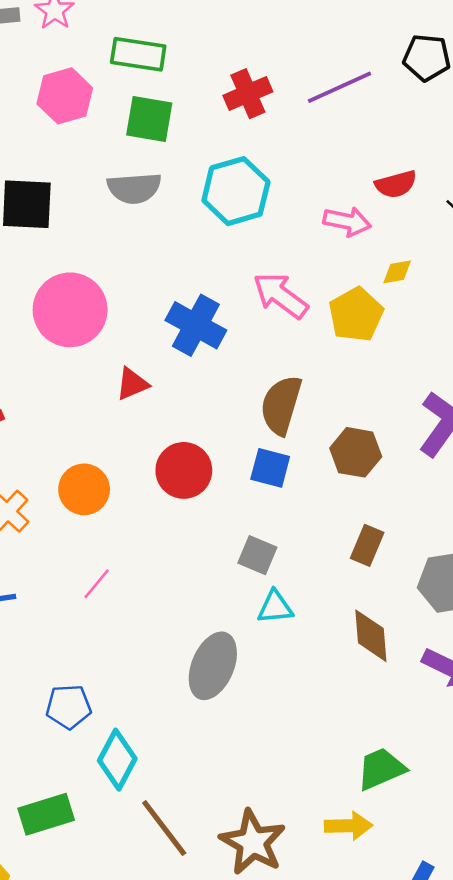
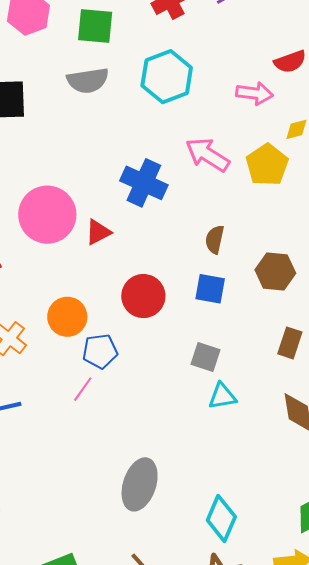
pink circle: (70, 310) -> (47, 215), moved
brown semicircle: (281, 405) -> (215, 239), size x0.6
gray ellipse: (213, 666) -> (140, 484), moved
blue pentagon: (69, 707) -> (100, 351), moved
cyan diamond: (117, 760) -> (221, 518), moved

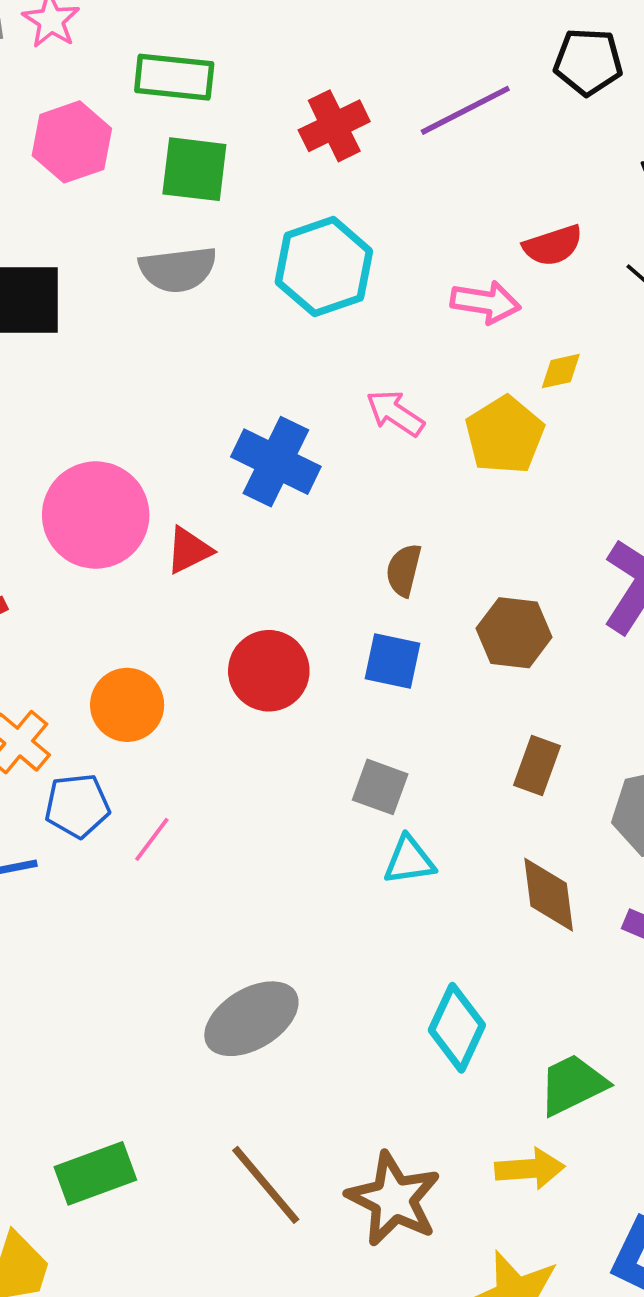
pink arrow: (208, 155) -> (395, 413), size x0.7
blue pentagon: (100, 351) -> (77, 806), moved
gray ellipse: (140, 484) -> (251, 1019), turned 39
cyan diamond: (221, 518) -> (457, 1028), moved

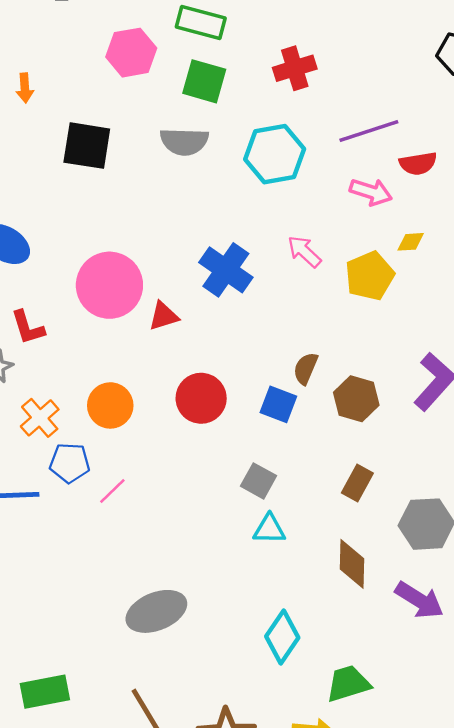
purple line: (465, 110) -> (369, 131), moved
brown semicircle: (404, 570) -> (306, 368), moved

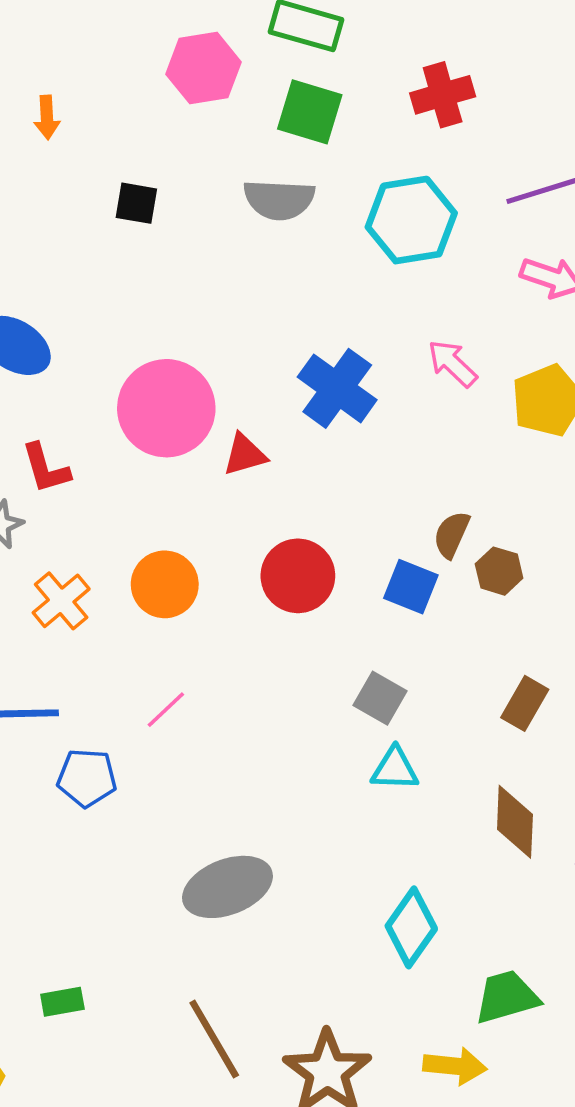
black square: (87, 146) -> (136, 203), size x0.6
brown hexagon: (356, 399) -> (499, 571), moved, size x0.7
blue pentagon: (70, 463) -> (87, 778), moved
green rectangle: (45, 692) -> (62, 1002), size x0.6

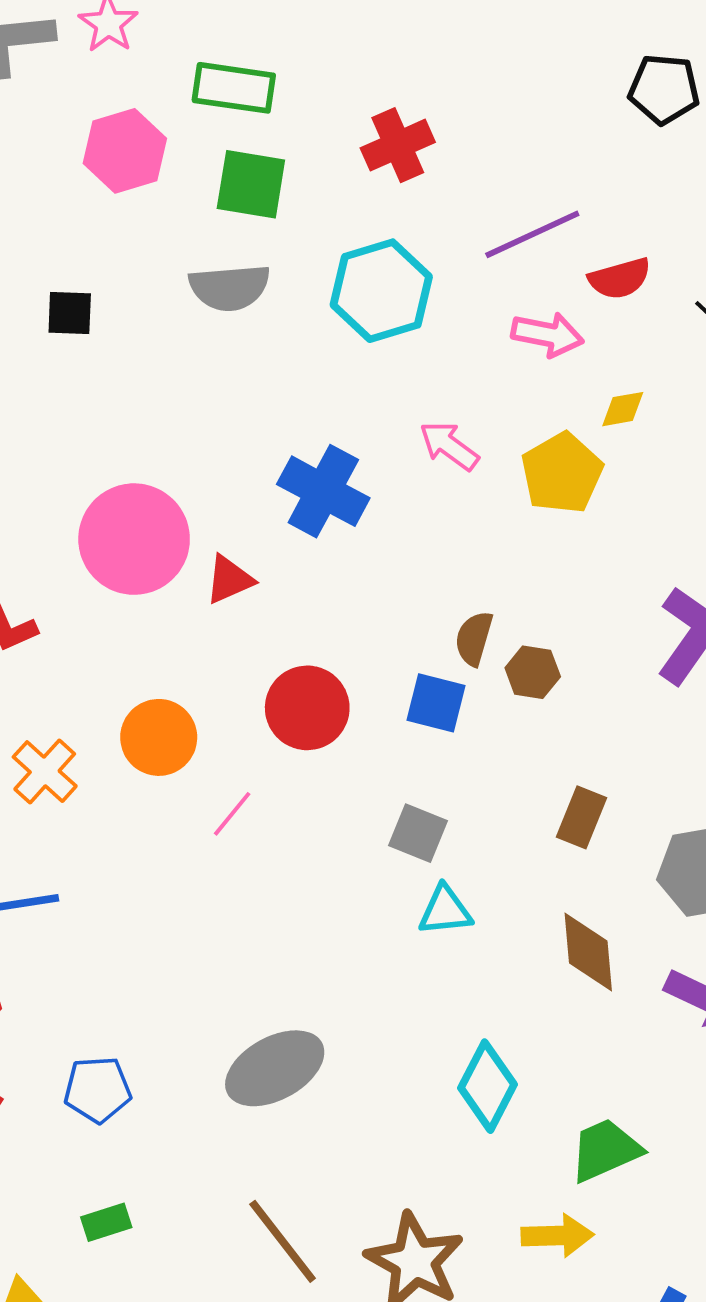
pink line: (166, 710) -> (232, 814), moved
blue pentagon: (87, 778) -> (98, 1090), moved

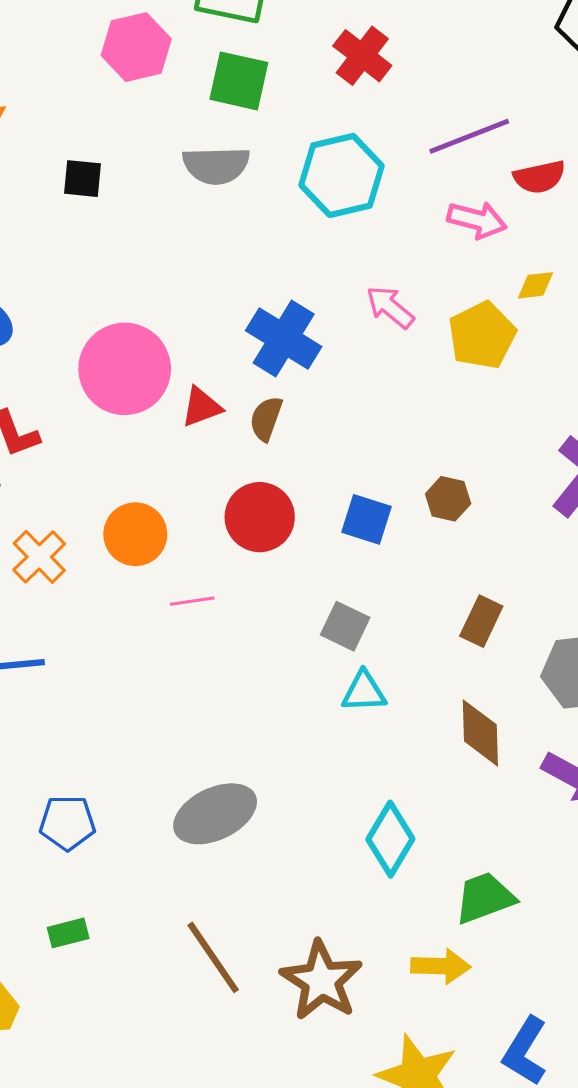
red cross: (398, 145) -> (362, 56), turned -32
brown semicircle: (474, 638) -> (266, 419), moved
pink line: (232, 814) -> (192, 601), turned 39

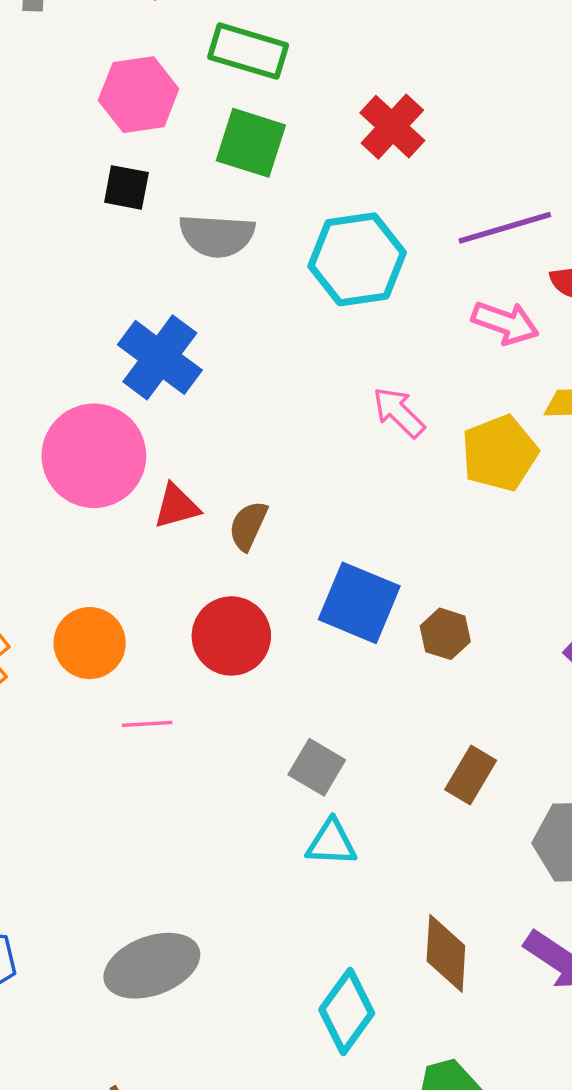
black square: (82, 179) -> (126, 187), moved
blue cross: (284, 339) -> (160, 357), moved
blue square: (367, 519) -> (359, 603), moved, size x1.4
brown diamond: (480, 733) -> (446, 953), moved

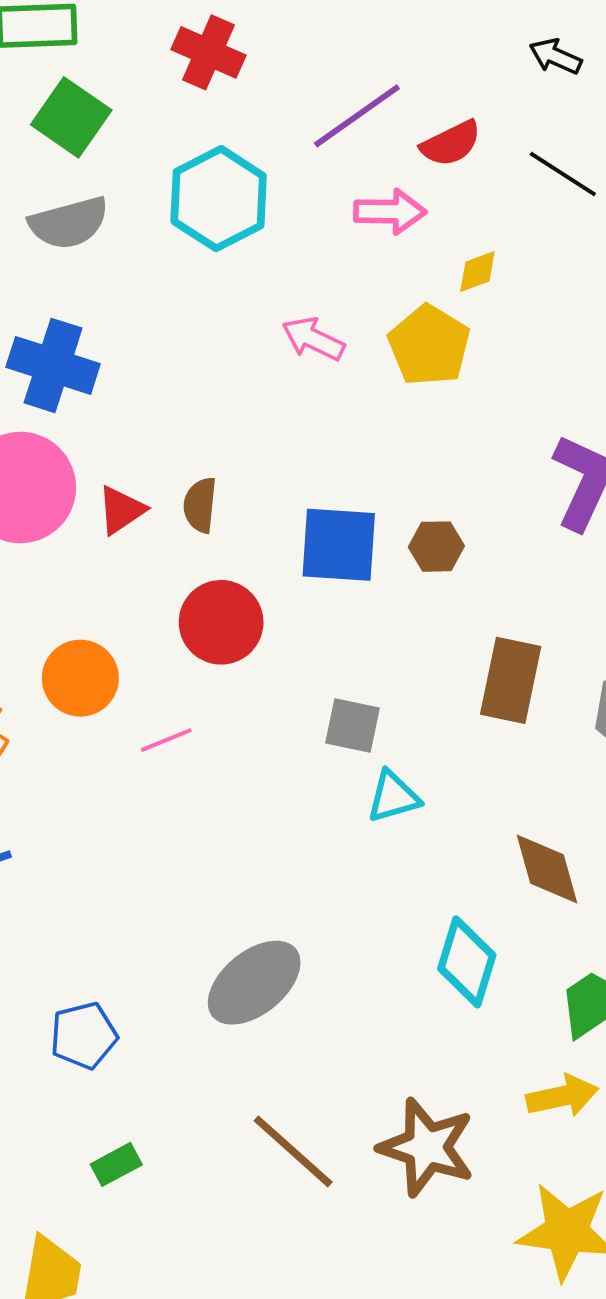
green square: (251, 143) -> (71, 117), turned 36
brown rectangle: (471, 775) -> (511, 680), size x1.4

